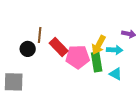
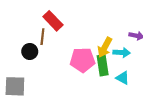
red rectangle: (59, 47) -> (53, 21), moved

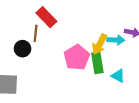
cyan arrow: (122, 53) -> (116, 40), moved
pink pentagon: (83, 60) -> (77, 57), turned -30

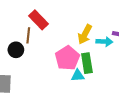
yellow arrow: (100, 44) -> (85, 34), moved
cyan triangle: (118, 76) -> (78, 76), moved, turned -32

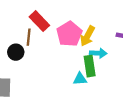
cyan arrow: (104, 42) -> (98, 53), moved
pink pentagon: (67, 58) -> (69, 34), moved

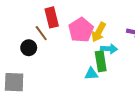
red rectangle: (39, 21) -> (52, 17), turned 30
brown line: (29, 37) -> (41, 33), turned -42

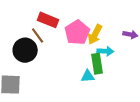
red rectangle: (52, 17) -> (48, 20), turned -54
black circle: (29, 48) -> (25, 50), size x1.5

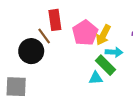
red rectangle: (48, 20) -> (55, 20), turned 60
green rectangle: (97, 64) -> (105, 65), turned -36

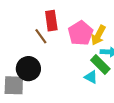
black circle: (31, 51) -> (28, 69), moved
cyan triangle: (96, 78) -> (91, 77), turned 32

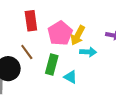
brown line: (41, 36) -> (27, 52), moved
green rectangle: (100, 64) -> (52, 64), moved, turned 60

